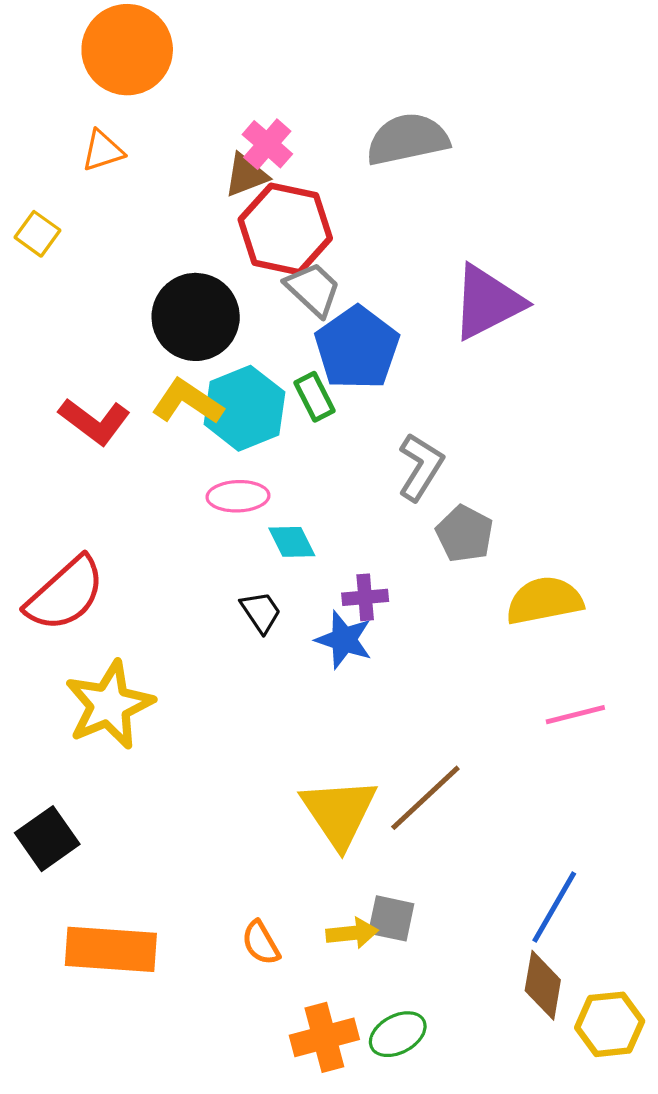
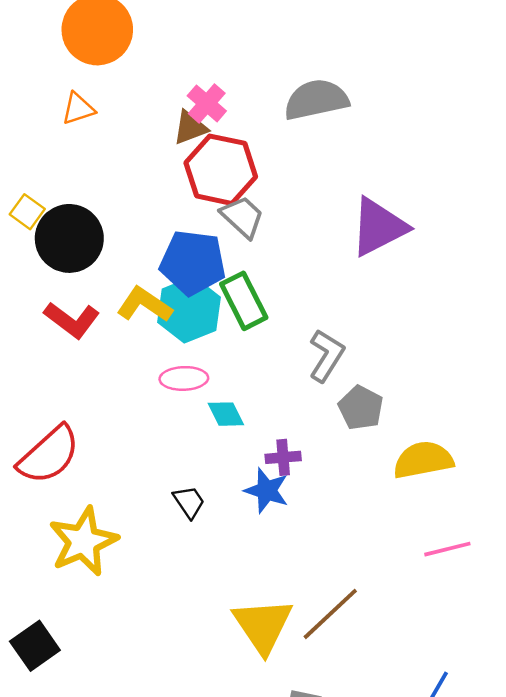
yellow square: (37, 234) -> (27, 212), moved
black circle: (196, 317) -> (69, 238), moved
blue pentagon: (357, 348) -> (193, 263), moved, turned -30
green rectangle: (315, 397) -> (244, 301), size x1.5
black trapezoid: (261, 612) -> (189, 502), moved

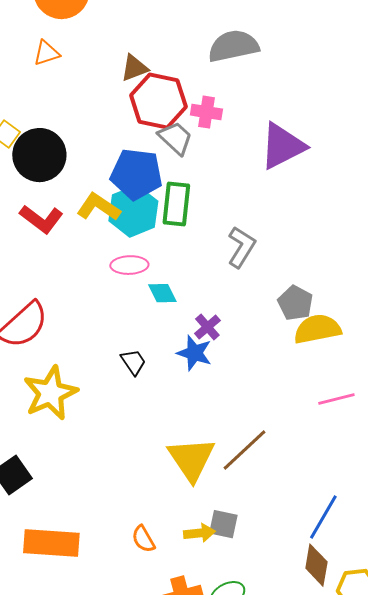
pink cross: (207, 103) -> (206, 112), moved, turned -32
green rectangle: (244, 301) -> (176, 204), turned 33
gray pentagon: (361, 408) -> (295, 303), moved
purple cross: (283, 457) -> (207, 327), turned -36

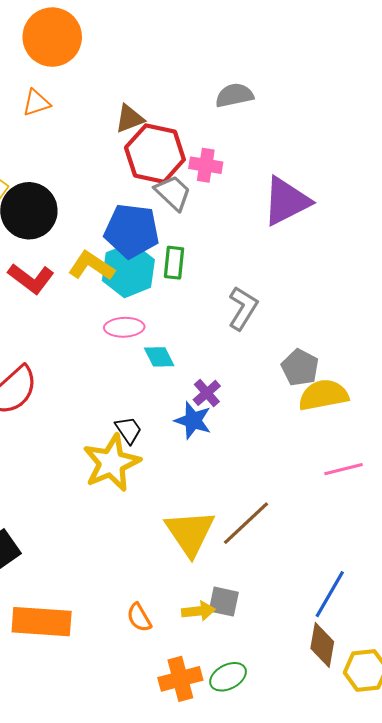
gray semicircle: (233, 46) -> (234, 95), size x0.7
green rectangle: (176, 204) -> (174, 263), size x0.7
yellow star: (50, 393) -> (112, 463), moved

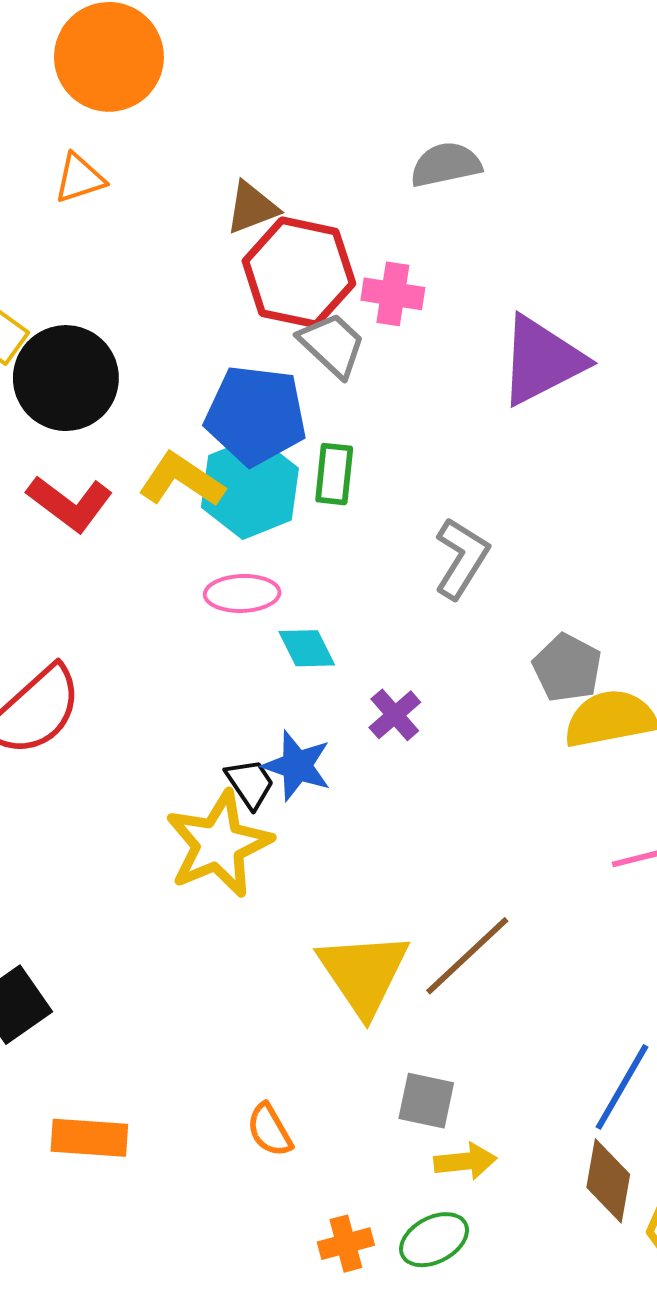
blue star: (193, 420) -> (297, 766), moved
yellow arrow: (198, 611) -> (465, 1161), moved
orange rectangle: (42, 622) -> (89, 1138), size x0.7
orange cross: (180, 679) -> (346, 1244), size x0.7

